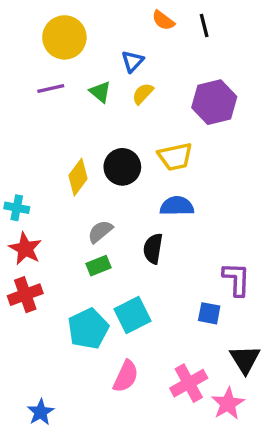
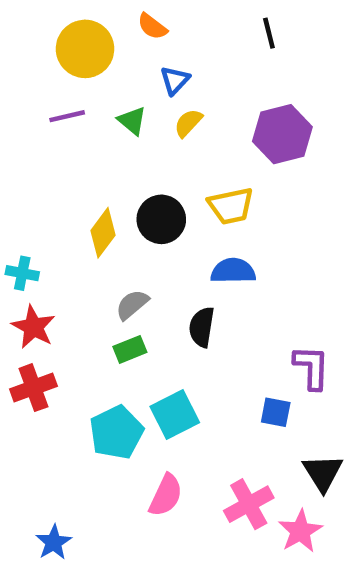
orange semicircle: (163, 20) -> (152, 26), moved

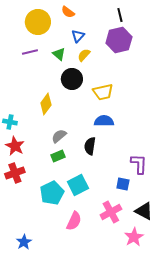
purple hexagon: (282, 134) -> (119, 40), moved
black circle: (161, 219) -> (72, 79), moved
black triangle: (323, 473) -> (144, 211), turned -30
pink cross: (249, 504) -> (111, 212), moved

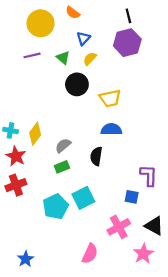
yellow diamond: (46, 104) -> (35, 134), moved
pink semicircle: (74, 221) -> (90, 254), moved

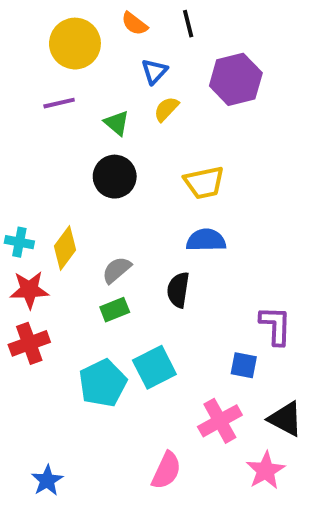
black line: (128, 16) -> (188, 24), moved
green triangle: (63, 58) -> (117, 123), moved
black circle: (77, 84) -> (115, 177), moved
red star: (16, 156) -> (29, 290), turned -30

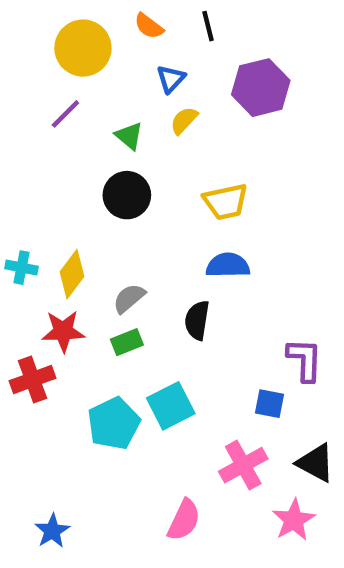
purple line: (59, 103) -> (65, 114), turned -32
red star: (29, 290) -> (63, 331), moved

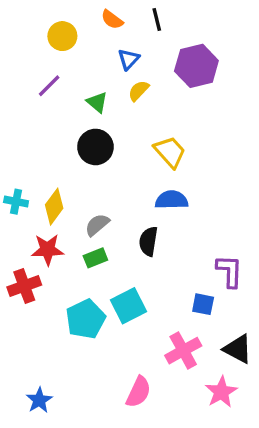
yellow circle: (83, 48) -> (62, 36), size x0.7
yellow trapezoid: (226, 202) -> (170, 152), turned -120

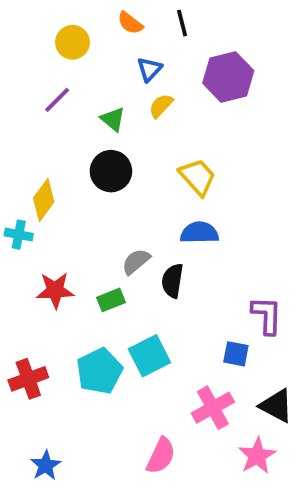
yellow diamond: (54, 207) -> (44, 200), moved
gray semicircle: (97, 225) -> (136, 261), moved
red cross: (24, 286) -> (28, 379), moved

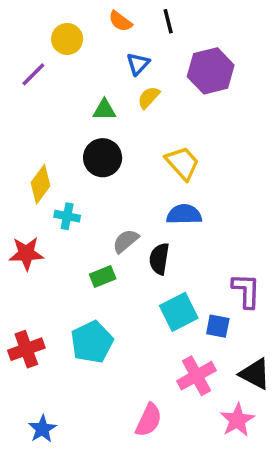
purple line: (57, 100) -> (33, 74), moved
green triangle: (113, 119) -> (104, 110), turned -40
cyan cross: (19, 235) -> (67, 216), moved
red star: (55, 290) -> (26, 253), moved
cyan square: (149, 356) -> (179, 312), moved

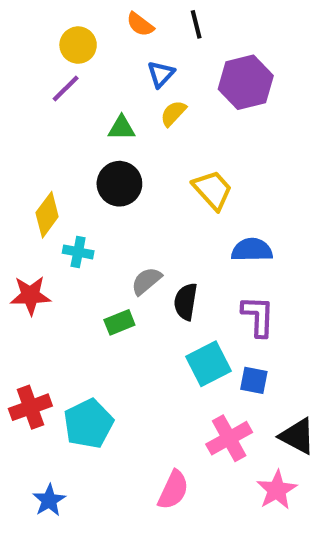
purple line: (33, 74) -> (66, 89), moved
blue semicircle: (184, 214) -> (252, 250), moved
purple L-shape: (246, 291) -> (258, 316), moved
cyan pentagon: (92, 342) -> (88, 424), moved

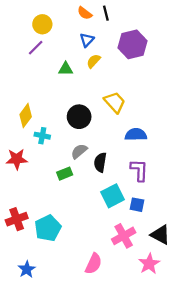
orange semicircle: (140, 24) -> (85, 13), moved
black circle: (119, 184) -> (79, 117), moved

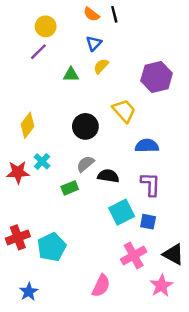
purple hexagon: (133, 44) -> (157, 77), moved
cyan cross: (42, 136) -> (42, 161), moved, turned 32
black semicircle: (100, 162) -> (108, 176), turned 90

